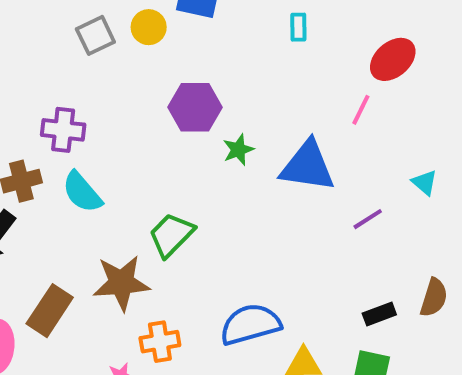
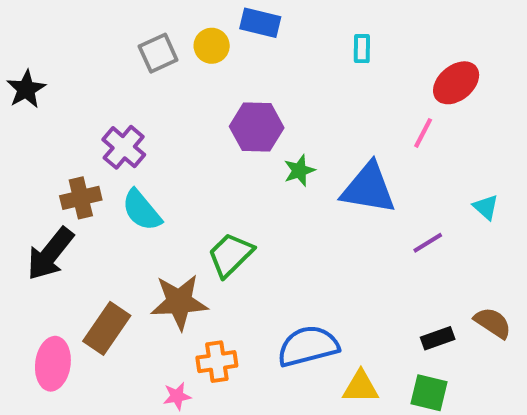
purple cross: (63, 130) -> (124, 147), turned 33
brown semicircle: (434, 298) -> (493, 323), turned -75

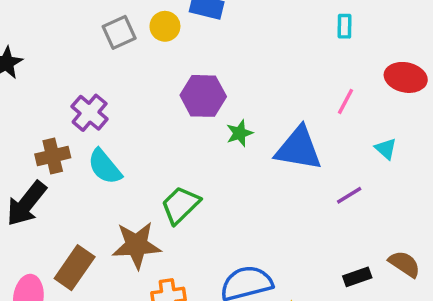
cyan rectangle: (362, 49) -> (345, 26), moved
red ellipse: (456, 83) -> (406, 77), moved, turned 51
cyan triangle: (486, 207) -> (386, 149), moved

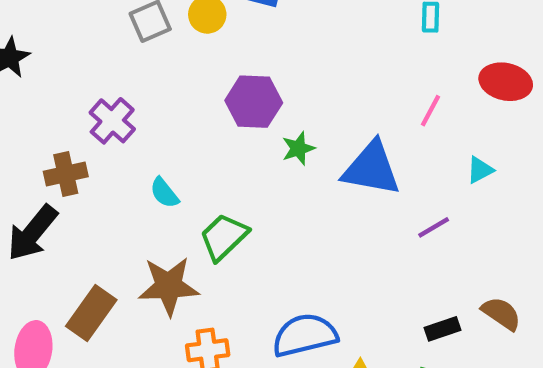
cyan triangle: (386, 149) -> (480, 170), turned 50
cyan semicircle: (105, 167) -> (164, 193), moved, size x0.7

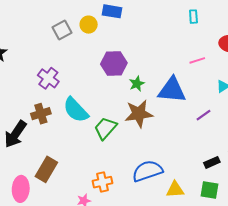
pink line: (430, 111) -> (197, 60), turned 49
brown cross: (66, 174) -> (41, 114), moved
cyan semicircle: (164, 193) -> (76, 110), size x1.8
brown star: (169, 286) -> (139, 114), moved

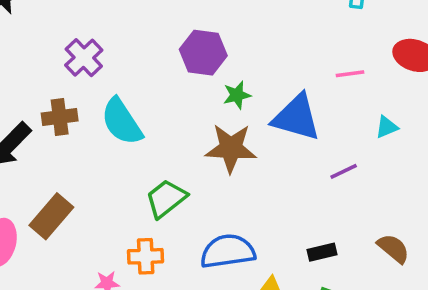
green trapezoid: (105, 128) -> (166, 199), moved
black rectangle: (212, 162) -> (322, 252), moved

